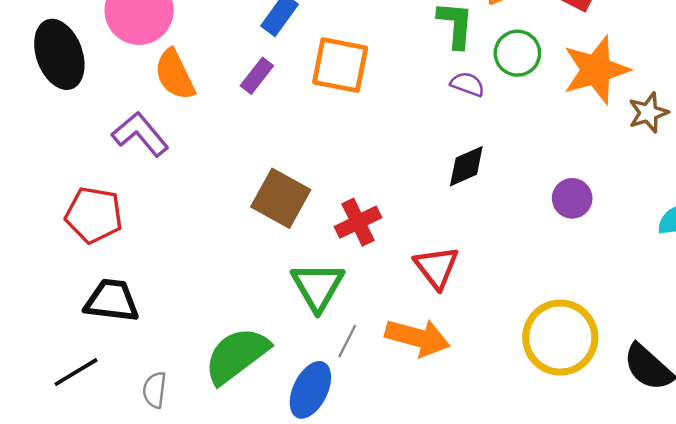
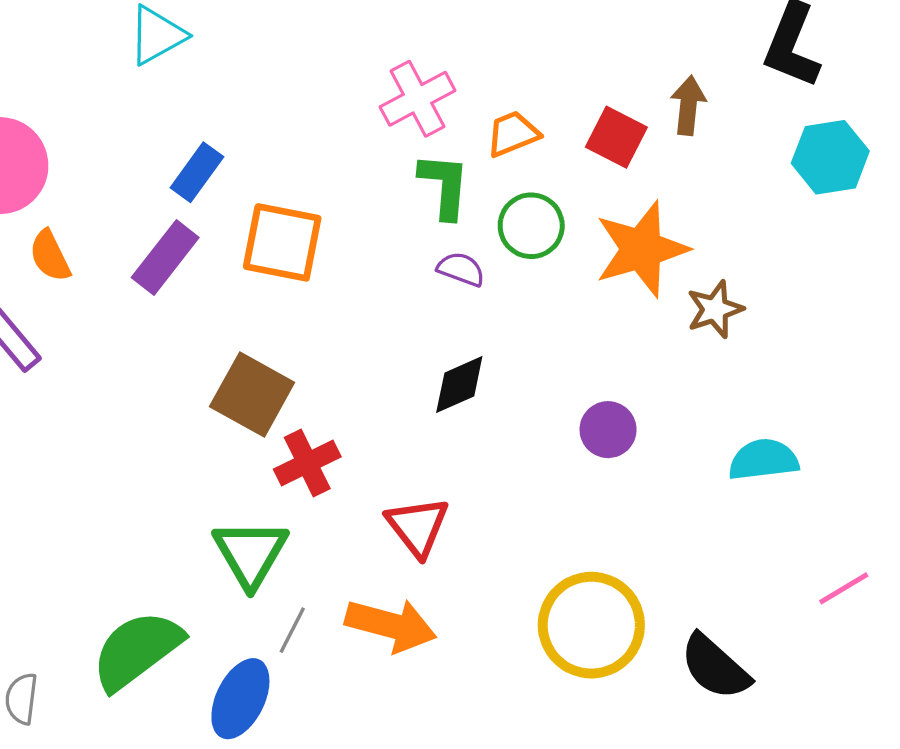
orange semicircle: (175, 75) -> (50, 256), size x0.7
purple rectangle: (257, 76) -> (165, 257), size x1.4
brown square: (281, 198) -> (252, 395), moved

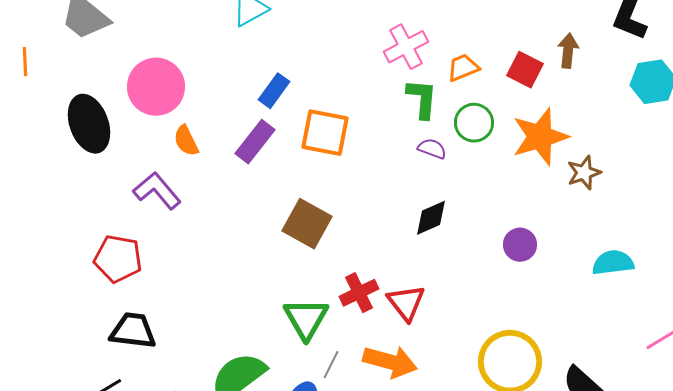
red cross: (307, 463) -> (359, 293), moved

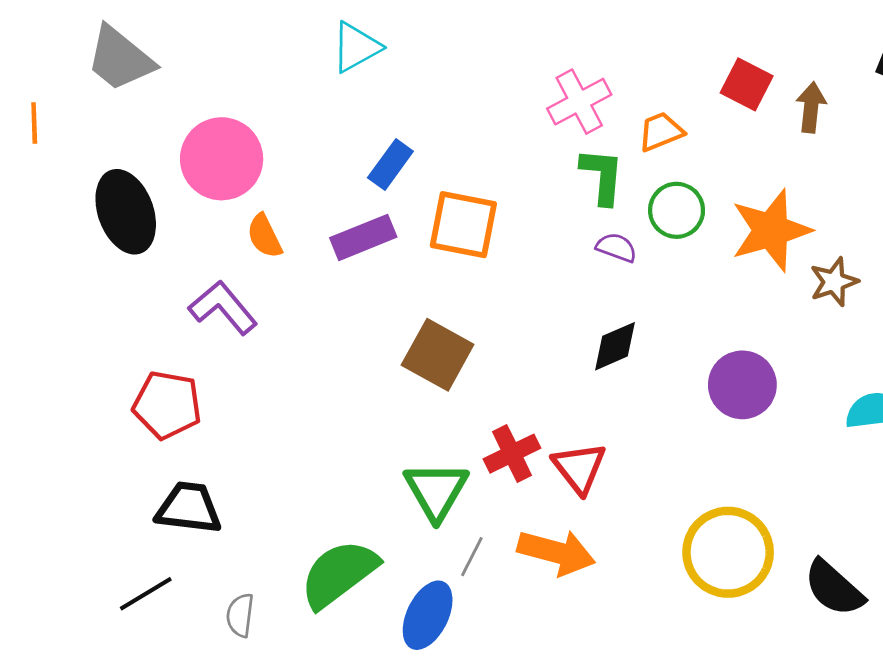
red square: (525, 70) -> (747, 84), moved
purple rectangle: (255, 142) -> (363, 237), turned 30
purple circle: (520, 245) -> (742, 385), size x1.4

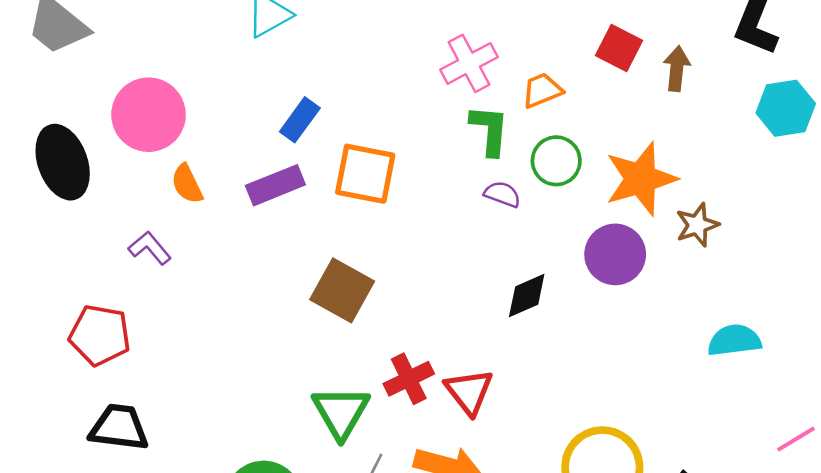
purple L-shape: (223, 308) -> (150, 248), size x0.7
black diamond: (615, 346) -> (527, 295), moved
purple circle: (742, 385) -> (615, 254), moved

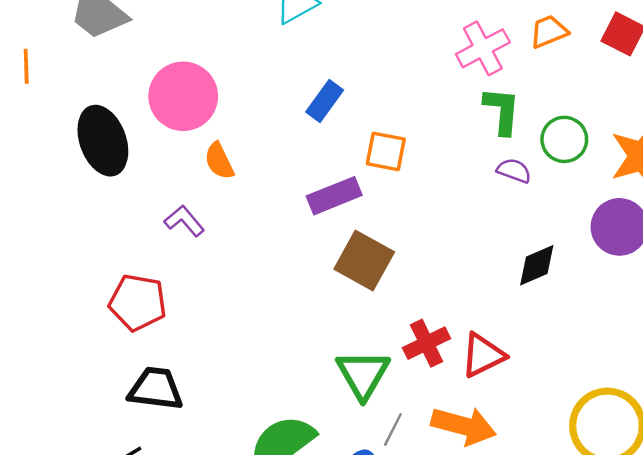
orange trapezoid: (542, 90) -> (549, 32), moved
orange square: (365, 174) -> (386, 151), size x0.7
purple rectangle: (275, 185) -> (334, 196), moved
red triangle: (469, 392) -> (483, 355), turned 42

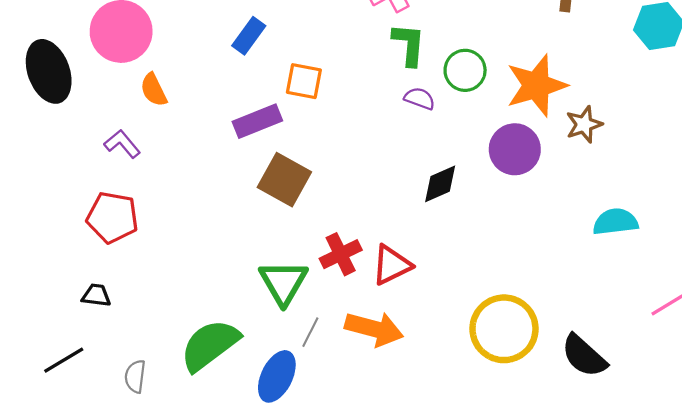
red pentagon: (138, 302) -> (112, 217), moved
black trapezoid: (156, 389) -> (96, 295), size x0.6

